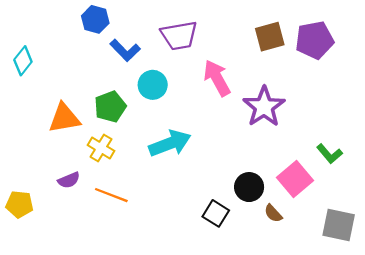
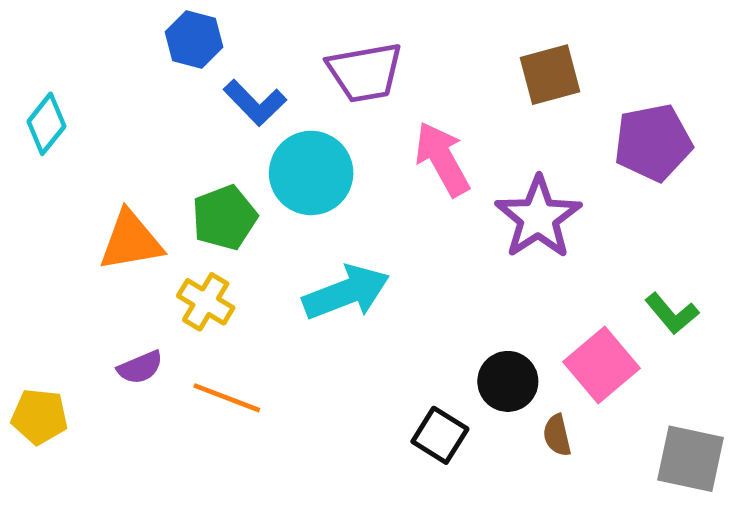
purple pentagon: (315, 40) -> (653, 143), moved
cyan circle: (153, 85) -> (311, 173), size x1.4
brown semicircle: (273, 213) -> (557, 435), turned 30

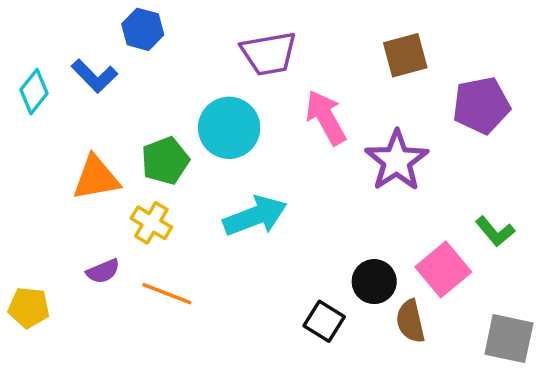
blue L-shape: (255, 103) -> (94, 76), moved
brown semicircle: (557, 435) -> (410, 321), size x1.4

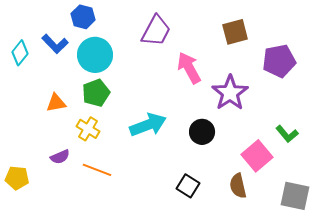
purple trapezoid: (269, 54) -> (156, 31), turned -52
cyan circle: (229, 128) -> (95, 55), moved
orange triangle: (96, 178) -> (56, 103), size x0.7
black circle: (374, 282) -> (202, 132), moved

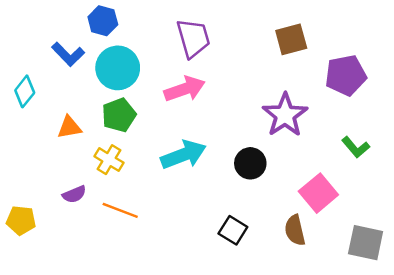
purple trapezoid: (156, 31) -> (193, 38), turned -44
cyan diamond: (20, 53) -> (25, 91), moved
pink arrow: (189, 68) -> (185, 89), moved, turned 100
green L-shape: (287, 134) -> (356, 147), moved

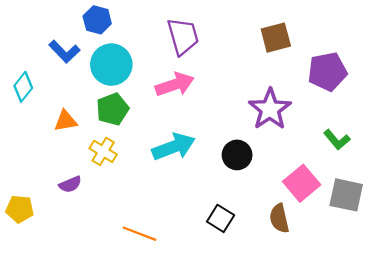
orange line: (120, 210) -> (140, 234), moved
gray square: (366, 243) -> (346, 195), moved

